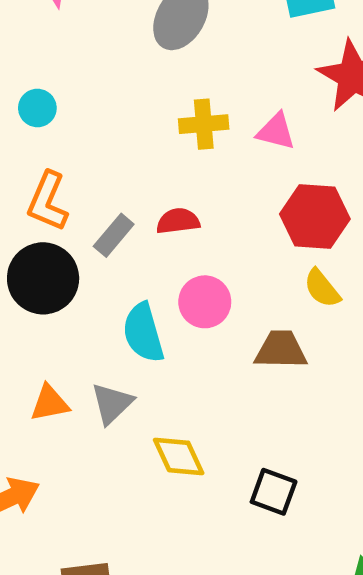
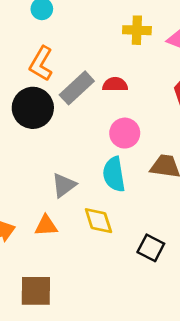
gray rectangle: (114, 235) -> (77, 88), size x1.4
cyan semicircle: (143, 333) -> (114, 174), moved
orange triangle: (50, 403) -> (46, 226), moved

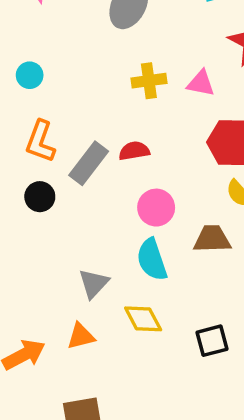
black circle: (33, 108) -> (40, 197), size x0.6
black square: (151, 248) -> (212, 341), turned -32

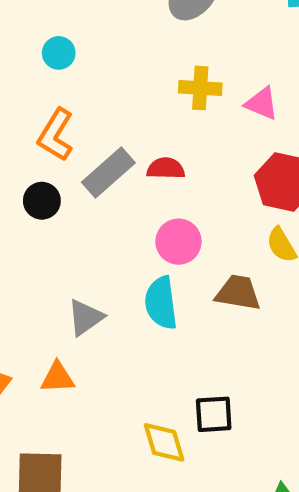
yellow diamond: (143, 319) -> (164, 442), moved

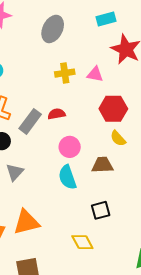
gray triangle: (85, 317) -> (15, 172), moved
orange triangle: (58, 378) -> (26, 222), size x1.6
black square: (214, 414) -> (101, 210), moved

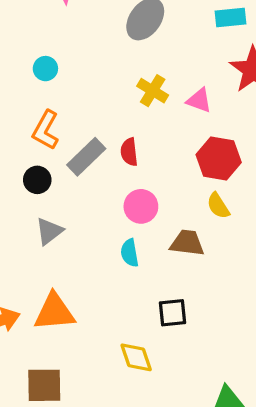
yellow cross: (65, 73) -> (153, 91), turned 30
red semicircle: (57, 114) -> (129, 152), turned -96
cyan semicircle: (67, 177) -> (130, 253), size x0.7

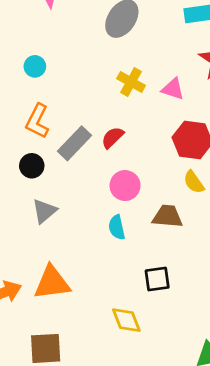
red semicircle: (129, 152) -> (113, 137), turned 55

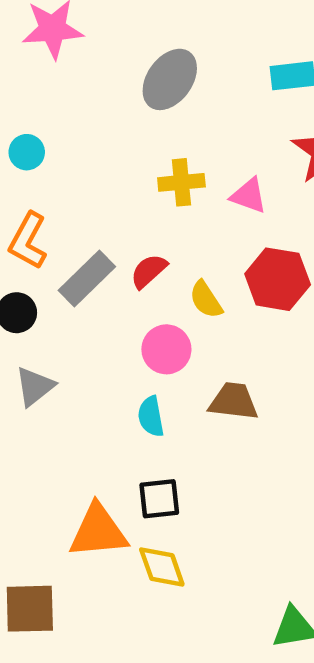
yellow cross: (131, 82) -> (181, 182), turned -36
yellow semicircle: (194, 182) -> (206, 300), moved
black square: (157, 279) -> (159, 499), moved
orange triangle: (52, 283) -> (98, 531), moved

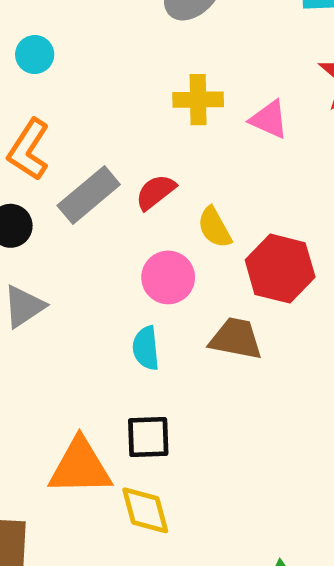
red hexagon: (278, 279) -> (280, 269), moved

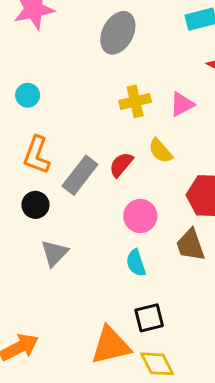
pink triangle: (269, 119) -> (182, 104), turned -40
yellow semicircle: (215, 227) -> (160, 151), moved
brown trapezoid: (236, 339) -> (191, 245), turned -108

